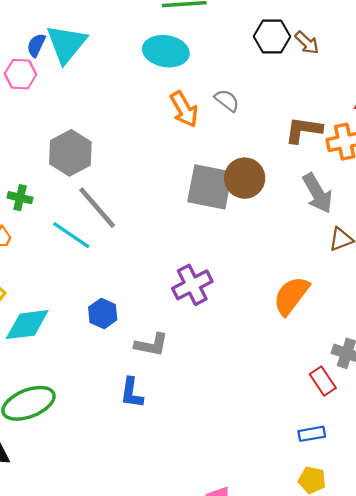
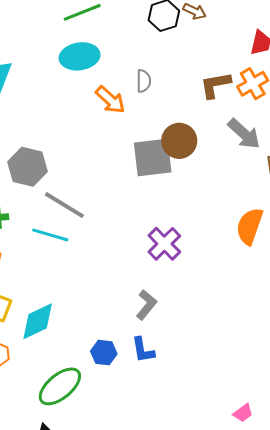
gray semicircle: (227, 100) -> (144, 81), turned 70
blue hexagon: (103, 314) -> (104, 353), moved
gray L-shape: (151, 345) -> (146, 305), turned -44

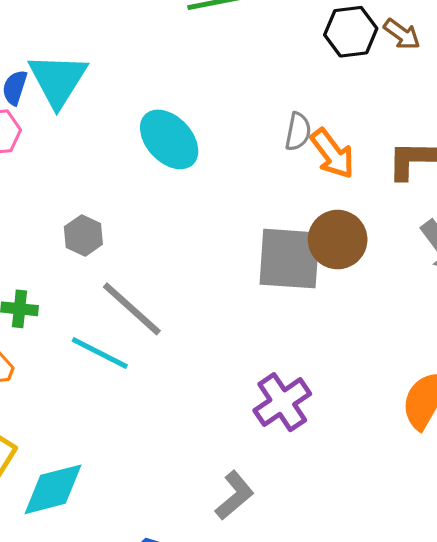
cyan ellipse: (80, 56) -> (169, 139), moved, turned 45
orange arrow: (110, 100) -> (332, 154), moved
gray hexagon: (27, 167) -> (83, 236), size x0.6

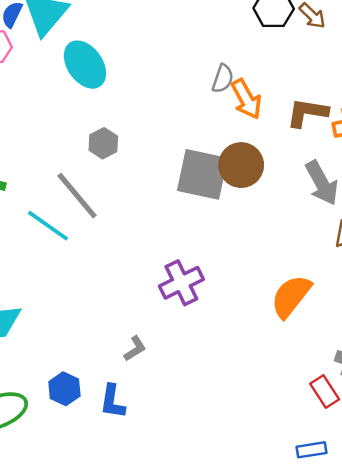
cyan ellipse: (169, 139) -> (85, 65), moved
gray hexagon: (83, 236) -> (103, 143), moved
gray L-shape: (235, 495) -> (135, 349), size x0.7

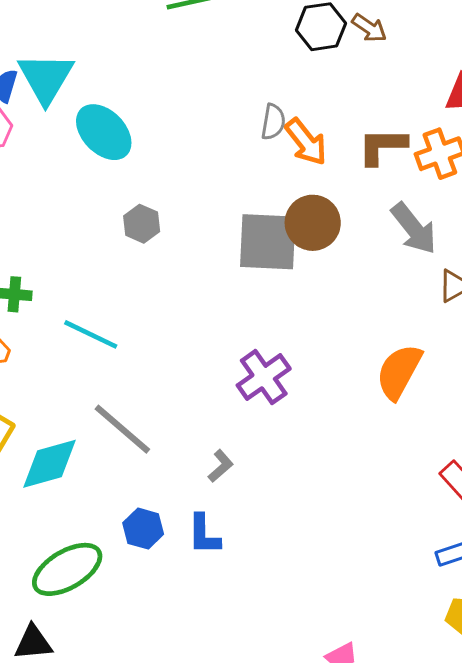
gray line: (77, 196) -> (122, 429), moved

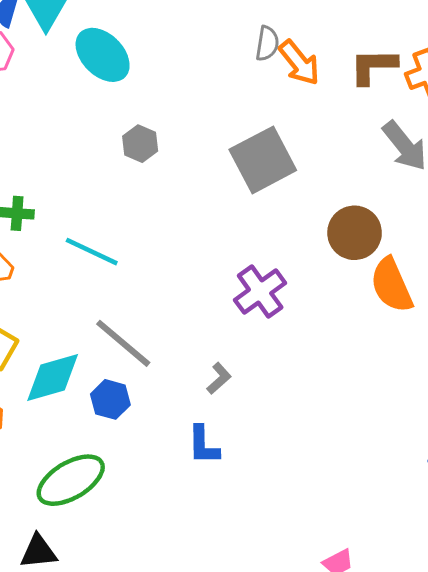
brown circle: (313, 223) -> (355, 233), moved
gray square: (268, 242) -> (263, 160), turned -30
orange semicircle: (399, 372) -> (392, 285), turned -52
blue hexagon: (143, 529) -> (110, 399), moved

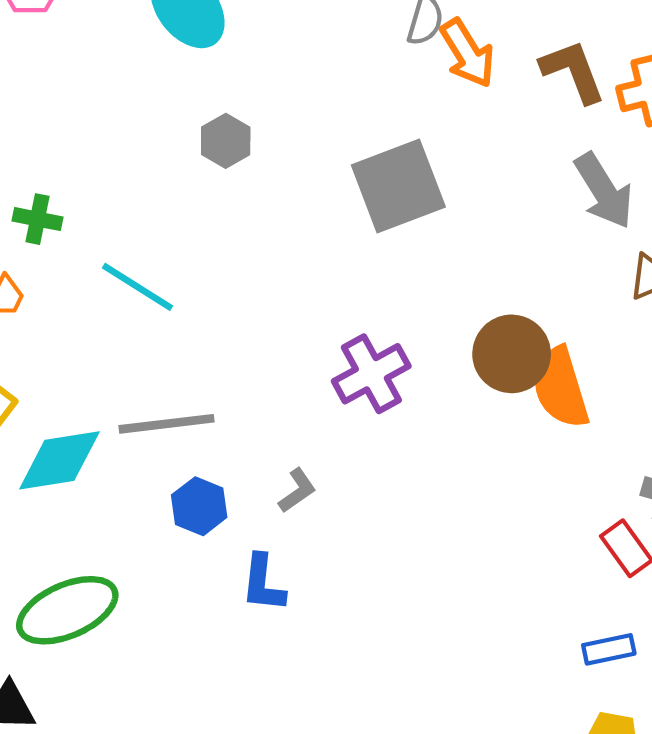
brown L-shape: (373, 66) -> (573, 71), turned 63
brown circle: (355, 233) -> (512, 354), moved
gray line: (123, 343) -> (166, 424), turned -54
blue hexagon: (110, 399) -> (199, 506), moved

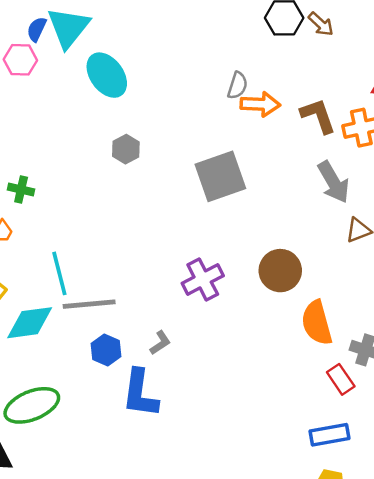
orange arrow: (468, 53) -> (260, 104), turned -57
cyan line: (137, 287) -> (59, 273), moved, turned 42
orange semicircle: (561, 388) -> (317, 323), moved
blue L-shape: (263, 583) -> (140, 393), size x1.5
blue rectangle: (609, 649) -> (330, 435), size x1.4

